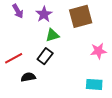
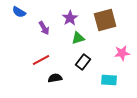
purple arrow: (18, 11) -> (44, 28), moved
black rectangle: (45, 56) -> (83, 62), moved
cyan rectangle: (94, 84) -> (109, 80), moved

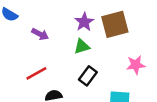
purple star: (70, 18) -> (84, 22), moved
purple arrow: (44, 28) -> (40, 34), turned -32

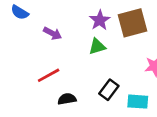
black rectangle: (88, 76) -> (109, 90), moved

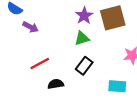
purple arrow: (52, 33) -> (31, 27), moved
black rectangle: (109, 90) -> (84, 66), moved

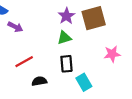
black rectangle: (84, 66) -> (66, 64), turned -42
cyan rectangle: (117, 86) -> (84, 82), moved, turned 56

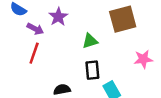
purple star: (66, 16) -> (58, 17), moved
red line: (24, 62) -> (34, 53), moved, turned -42

